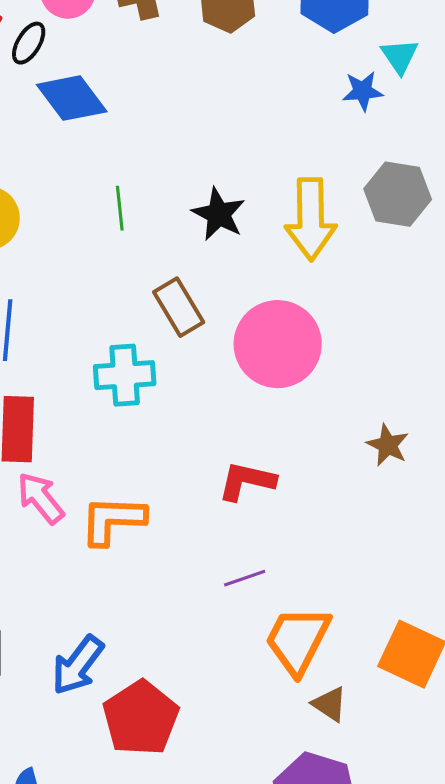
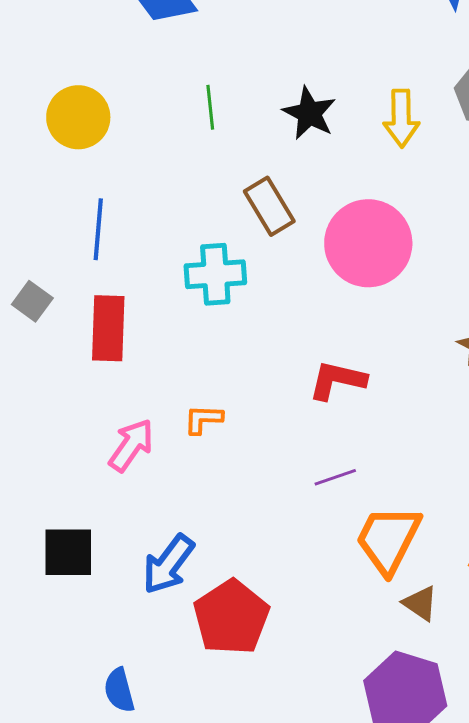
yellow arrow: (311, 219) -> (401, 118), size x0.7
pink arrow: (41, 498) -> (131, 445), moved, turned 74
orange L-shape: (113, 520) -> (203, 419), size x0.6

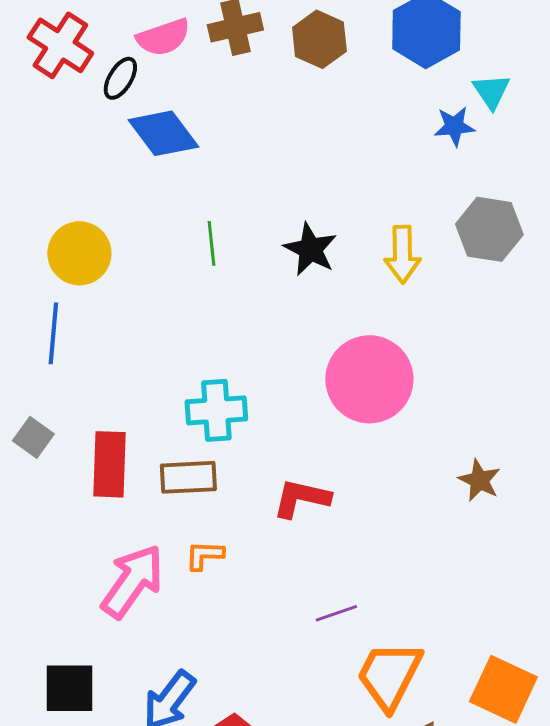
brown rectangle: (269, 206) -> (188, 477), moved, turned -62
blue line: (98, 229) -> (53, 333), moved
red L-shape: (337, 380) -> (301, 498), moved
pink arrow: (131, 445) -> (132, 581), size x1.4

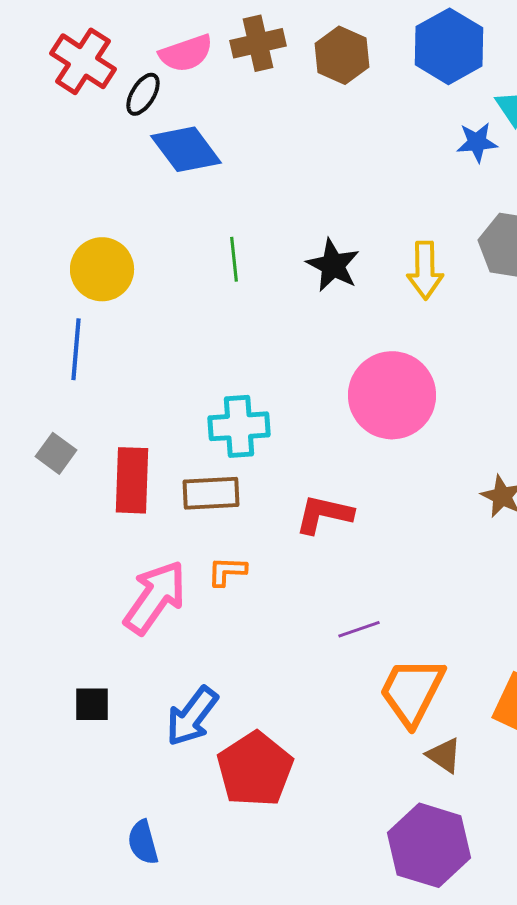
black square: (69, 688) -> (92, 704), size x0.7

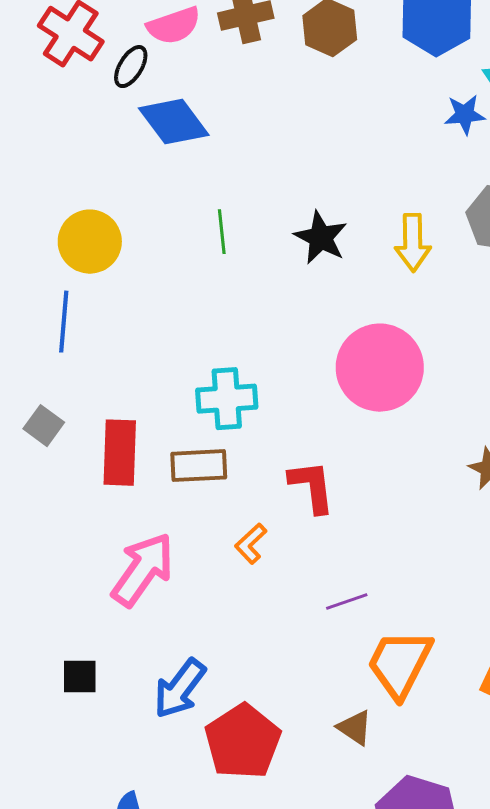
red L-shape: (324, 514) -> (312, 487), turned 70
orange L-shape: (227, 571) -> (251, 544), moved, turned -45
brown triangle: (444, 755) -> (355, 728), moved

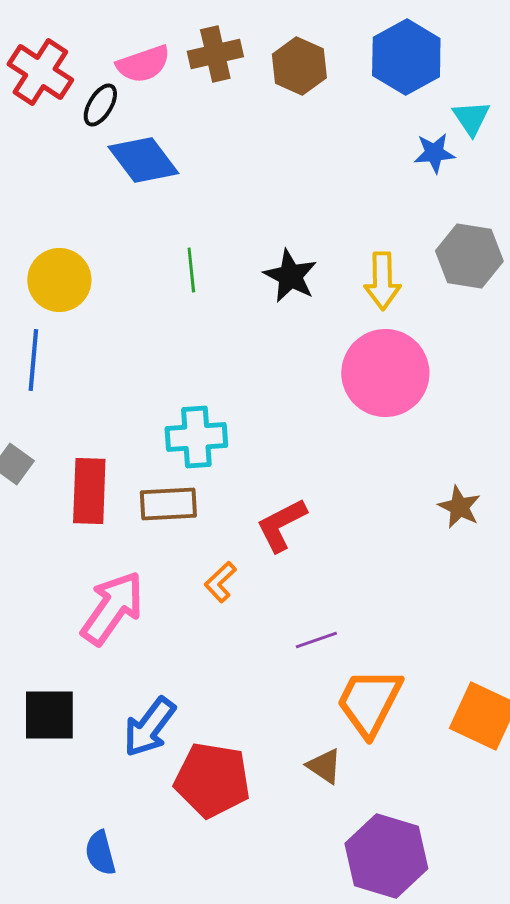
pink circle: (380, 368) -> (385, 373), moved
red L-shape: (312, 487) -> (281, 525), turned -110
black square: (80, 677) -> (49, 715), size x1.5
red pentagon: (243, 742) -> (212, 780), turned -30

